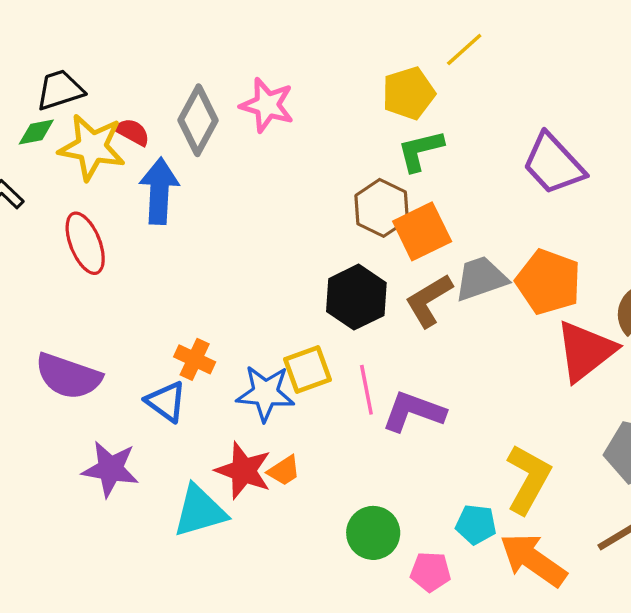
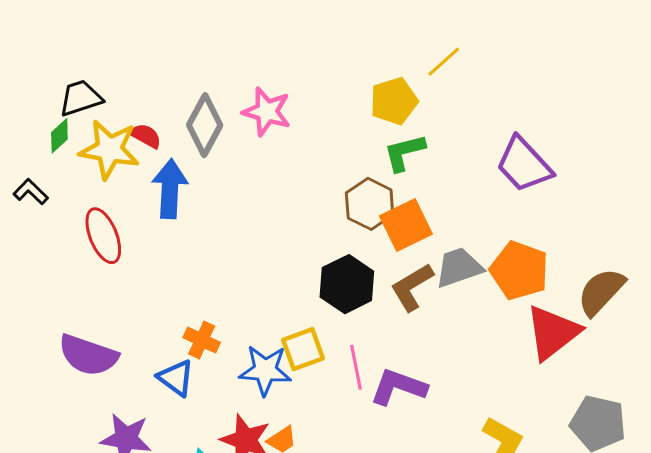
green diamond: (36, 132) -> (59, 136), turned -32

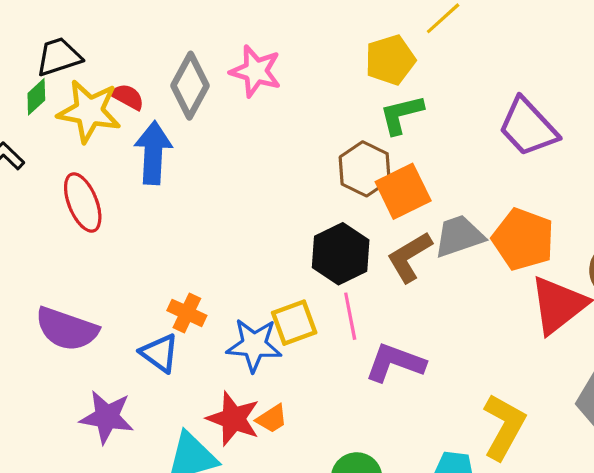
pink line: (356, 367) -> (350, 316), moved

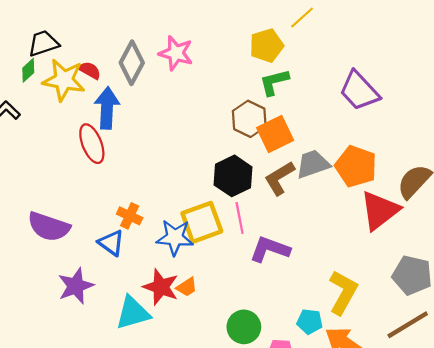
red ellipse: (83, 202) -> (92, 144), moved
yellow square: (294, 323) -> (202, 222), size x1.4
purple star: (107, 417) -> (76, 286), turned -30

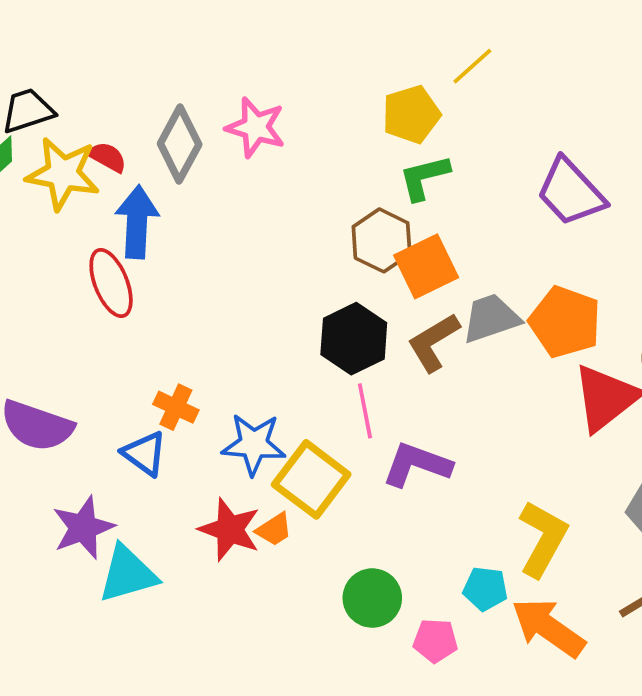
yellow square: (202, 222) -> (311, 479), moved, turned -33
cyan triangle: (133, 313) -> (128, 574), moved

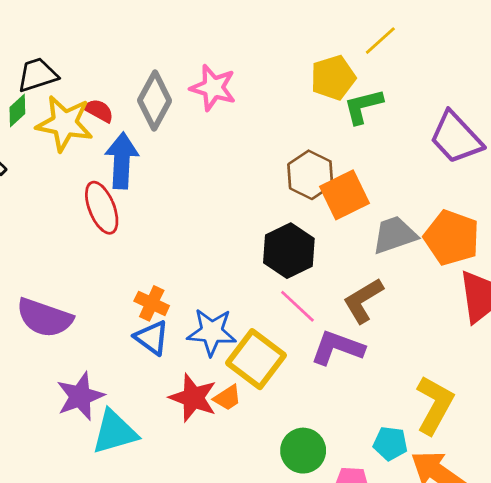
green L-shape: (424, 177) -> (363, 106), moved
brown L-shape: (433, 342) -> (363, 301), moved
pink line: (365, 411) -> (297, 306), turned -36
blue triangle: (144, 453) -> (152, 338), moved

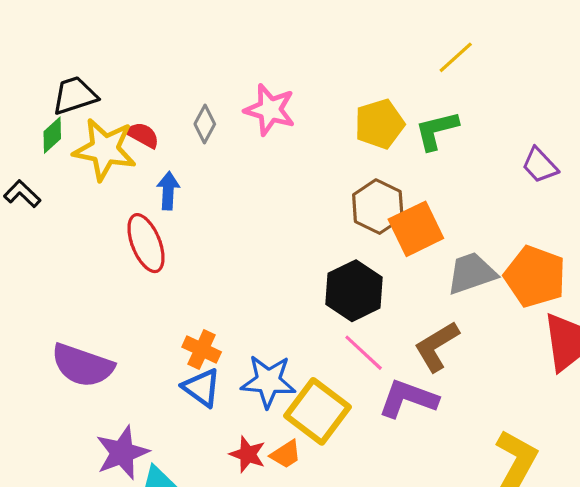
yellow pentagon: (333, 78) -> (379, 124), moved
gray diamond: (155, 101) -> (205, 124), size x0.6
purple trapezoid: (456, 138) -> (540, 165), size x0.6
blue arrow: (122, 161) -> (168, 191), size x0.6
red star: (193, 398) -> (248, 454), size x0.7

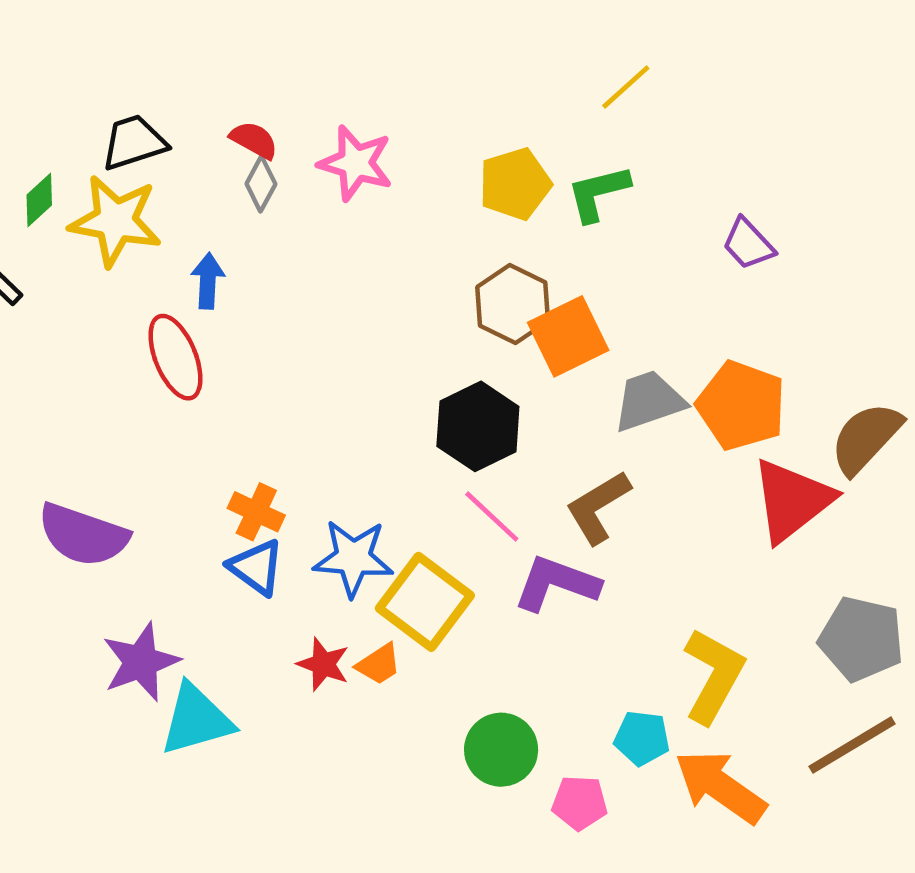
black trapezoid: (75, 95) -> (134, 142), moved
red semicircle: (143, 135) -> (254, 140), moved

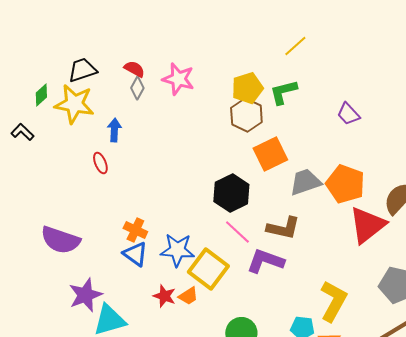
brown hexagon: (513, 304) -> (246, 115), moved
red ellipse: (175, 357) -> (100, 163), size x0.6
brown L-shape: (598, 507) -> (283, 228), turned -136

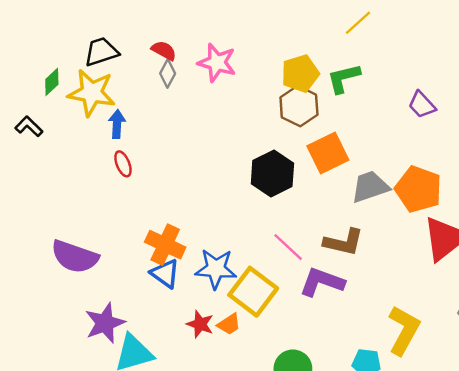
blue arrow: (114, 130) -> (117, 124), moved
black hexagon: (231, 193) -> (272, 174), moved
orange cross: (135, 230) -> (165, 245), size x1.4

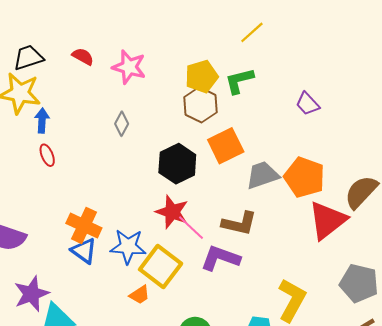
gray diamond: (168, 73) -> (122, 124), moved
red star: (200, 324) -> (172, 212), moved, size x1.4

